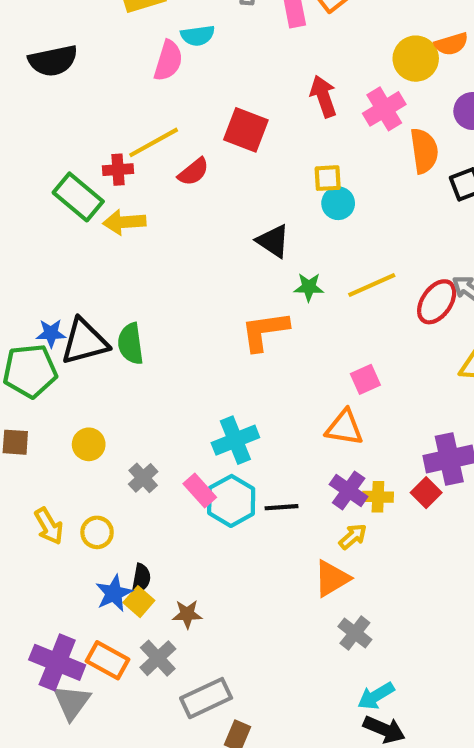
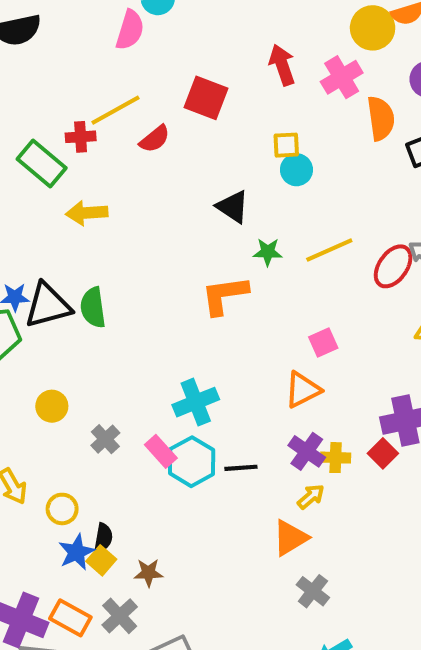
yellow arrow: (124, 222) -> (87, 213), moved
orange triangle: (344, 428) -> (303, 390), turned -36
yellow circle: (97, 532) -> (62, 509), moved

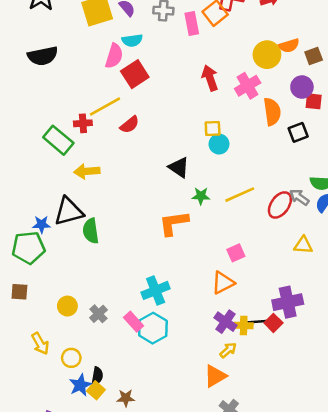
red square: (206, 98) -> (135, 74), moved, turned 36
black triangle: (48, 305) -> (69, 211), moved
yellow circle: (52, 406) -> (67, 306), moved
black line: (241, 468) -> (258, 322), moved

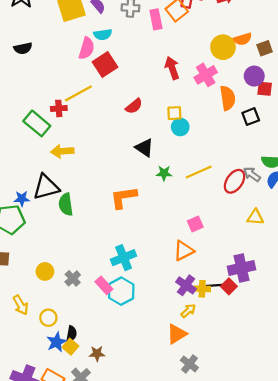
black semicircle: (43, 56) -> (23, 48), size x0.7
red semicircle: (130, 125) -> (134, 106), moved
orange L-shape: (174, 223) -> (124, 197), moved

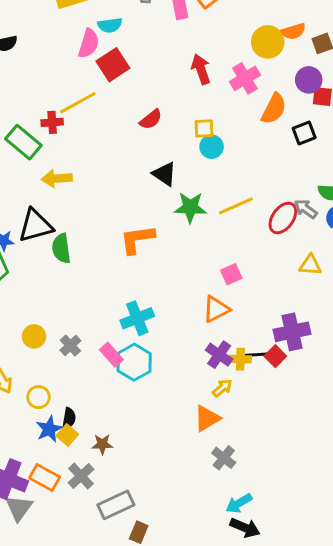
orange semicircle: (228, 98) -> (274, 109), turned 35
green star: (164, 173) -> (190, 207), size x1.5

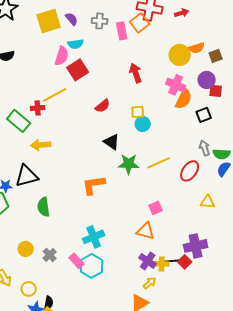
pink cross: (245, 78) -> (176, 85), moved, turned -36
gray arrow: (306, 209) -> (205, 148), moved, turned 35
green semicircle: (61, 248) -> (44, 207), moved
orange triangle: (216, 309) -> (146, 231), turned 42

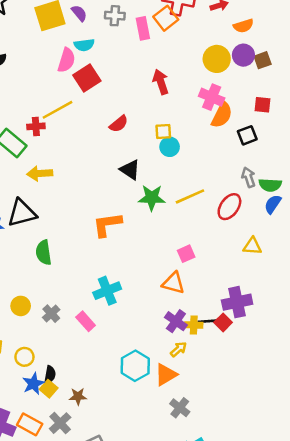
orange semicircle: (197, 48) -> (243, 26), moved
purple circle: (207, 80) -> (243, 55), moved
cyan hexagon: (92, 266) -> (135, 366), moved

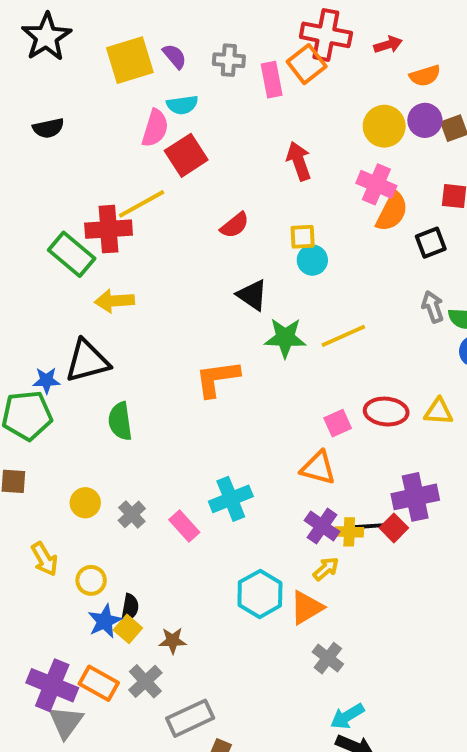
red cross: (36, 126) -> (109, 229), size x1.6
red ellipse: (229, 207) -> (386, 412), moved, turned 60
cyan cross: (107, 291) -> (231, 499), moved

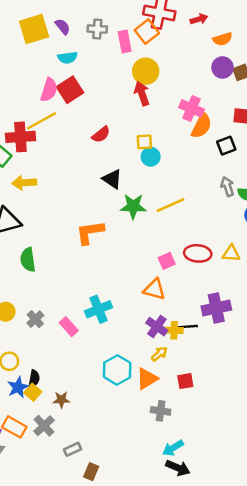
yellow circle: (384, 126) -> (146, 71), moved
pink semicircle: (155, 128) -> (49, 90), moved
red square: (394, 528) -> (185, 381), moved, turned 35
gray cross: (328, 658) -> (161, 411), turned -30
gray rectangle: (190, 718) -> (73, 449), size x0.6

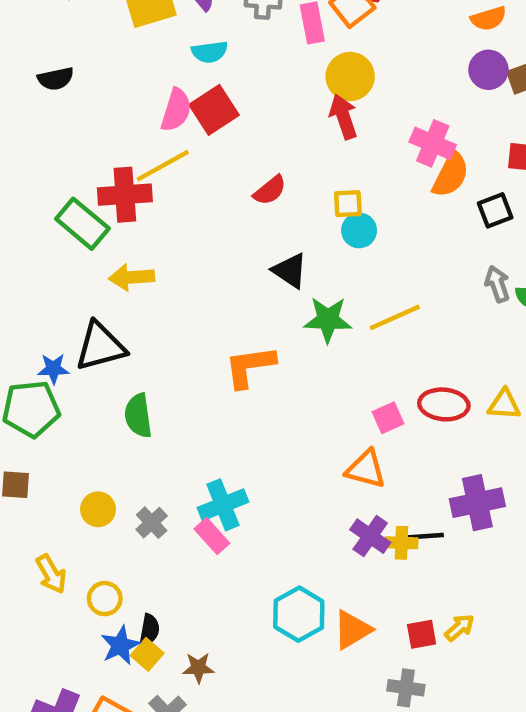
cyan cross: (99, 309) -> (223, 505), moved
yellow arrow: (159, 354) -> (459, 628), moved
gray cross: (161, 411) -> (406, 688), moved

